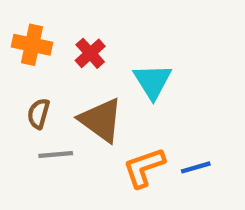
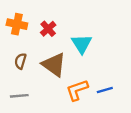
gray line: (56, 155) -> (19, 96), moved

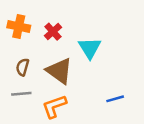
orange L-shape: (77, 90) -> (54, 106), moved
gray line: (19, 96) -> (21, 94), moved

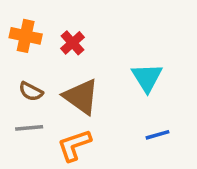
cyan triangle: (90, 48) -> (147, 78), moved
brown semicircle: (23, 67) -> (31, 91), turned -78

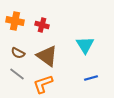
red cross: (72, 43) -> (42, 25), turned -32
gray line: (29, 128) -> (17, 74), turned 42

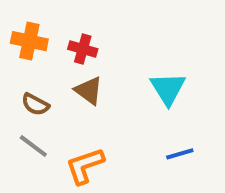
brown triangle: (47, 56) -> (89, 91), moved, size x0.7

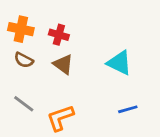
cyan triangle: (168, 89) -> (119, 63), turned -32
brown semicircle: (35, 104) -> (24, 60), moved

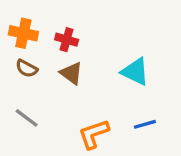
orange L-shape: (60, 118) -> (94, 134), moved

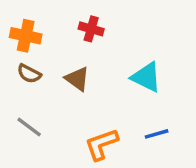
red cross: (67, 40) -> (91, 29), moved

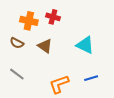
orange cross: (26, 36) -> (29, 21), moved

